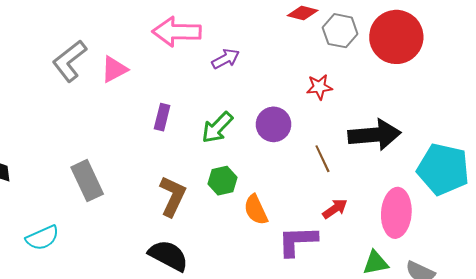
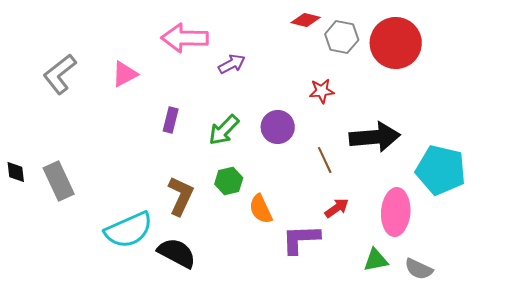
gray L-shape: (69, 61) -> (60, 74), moved
gray rectangle: (87, 181) -> (59, 181), moved
cyan semicircle: (42, 238) -> (129, 230), moved, size x1.5

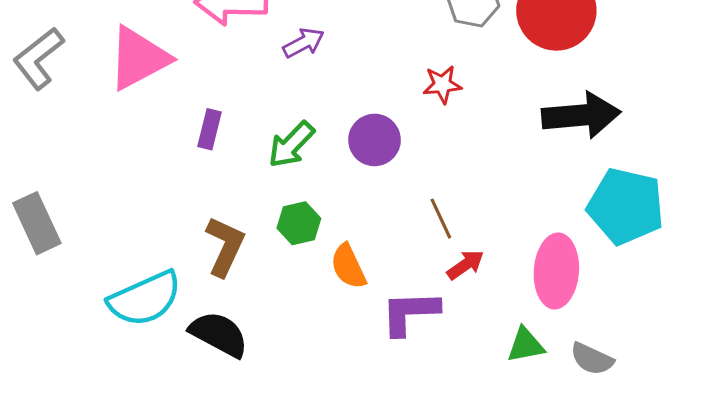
pink triangle: (125, 74) -> (139, 58), size x1.6
black arrow: (375, 137) -> (581, 115), moved
brown line: (325, 160) -> (441, 219), moved

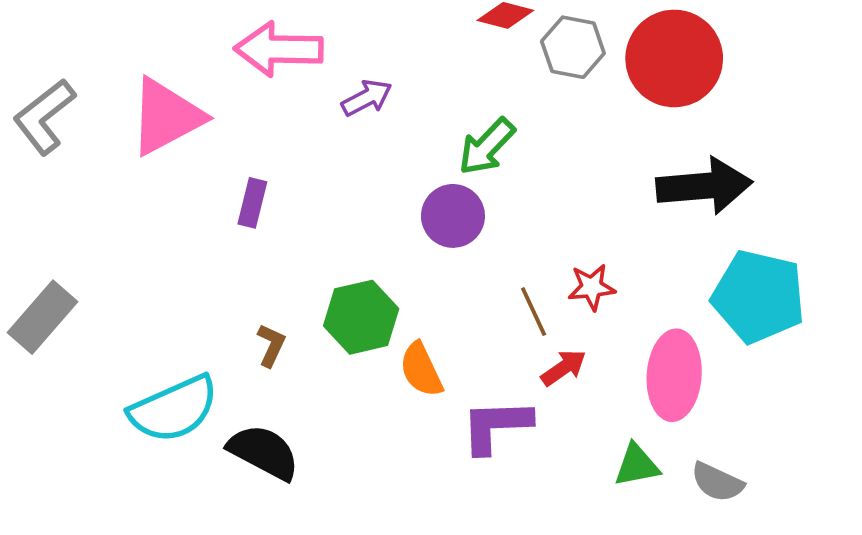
red star: (442, 84) -> (592, 287), moved
green arrow: (291, 145) -> (487, 147), moved
gray rectangle: (37, 223) -> (42, 317), turned 66
green hexagon: (299, 223) -> (361, 317), size x1.4
brown L-shape: (225, 246) -> (271, 345), size x0.6

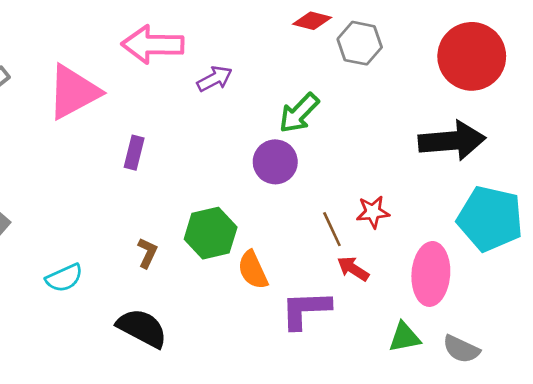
red circle: (674, 58) -> (472, 56), moved
red arrow: (564, 368) -> (353, 269), turned -112
cyan semicircle: (174, 409) -> (64, 278), moved, size x0.6

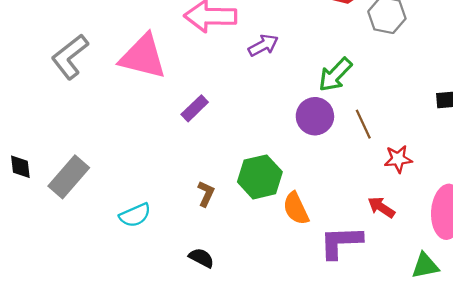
pink triangle: (73, 92) -> (143, 57), turned 42
purple rectangle: (134, 153) -> (195, 108), turned 32
brown line: (332, 229) -> (363, 124), moved
black semicircle: (142, 328) -> (201, 258), size x0.6

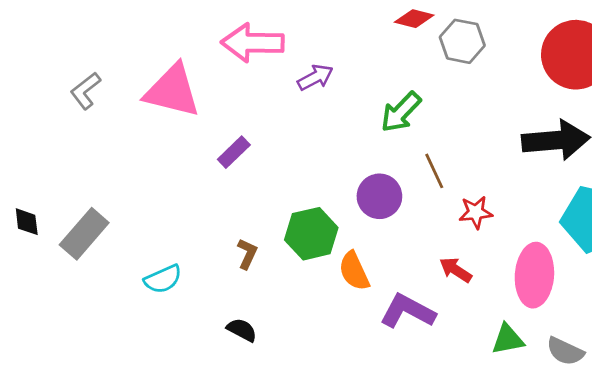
gray L-shape: (70, 57) -> (86, 91), size x0.7
purple circle: (315, 116) -> (379, 196), moved
purple L-shape: (341, 242) -> (408, 311), turned 30

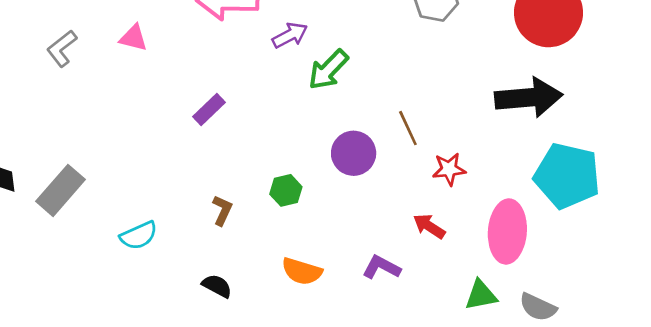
pink triangle: (172, 91) -> (133, 38), moved, size x0.5
green arrow: (401, 112) -> (328, 70), moved
green hexagon: (311, 234) -> (286, 190), size x0.6
orange semicircle: (354, 271) -> (302, 271), moved, turned -48
purple L-shape: (408, 311) -> (381, 267), size x0.7

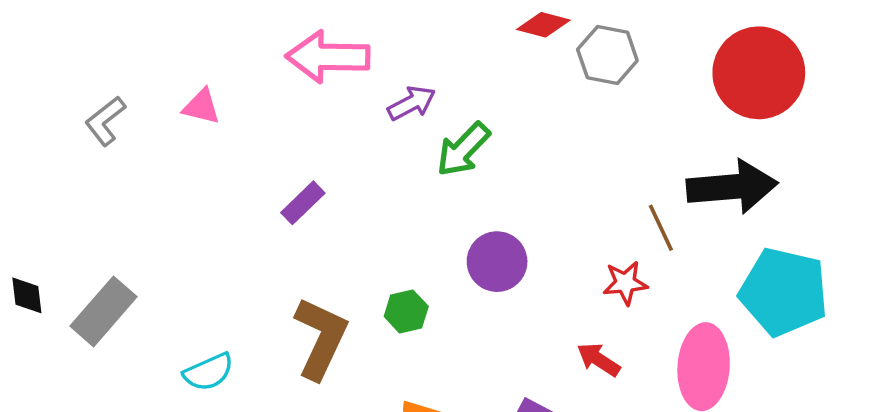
brown line: (408, 128) -> (661, 228), moved
brown L-shape: (222, 210) -> (321, 338), size x2.0

